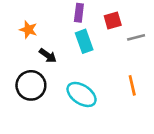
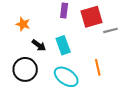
red square: (113, 21) -> (91, 17), size x1.5
cyan rectangle: (84, 41) -> (63, 45), moved
orange line: (132, 85) -> (98, 67), moved

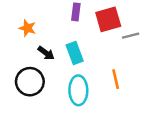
cyan ellipse: (66, 77) -> (78, 90), turned 55

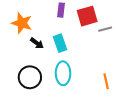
orange star: (27, 28) -> (22, 23), size x1.5
orange line: (116, 79) -> (106, 81), moved
black circle: (30, 82) -> (30, 77), moved

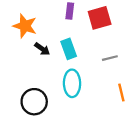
gray line: (105, 29) -> (110, 58), moved
black circle: (30, 77) -> (34, 102), moved

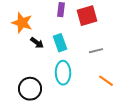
orange line: (121, 92) -> (106, 81), turned -42

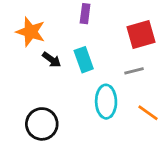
red square: (87, 16) -> (141, 35), moved
cyan ellipse: (63, 73) -> (106, 102), moved

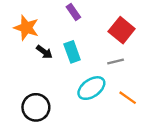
purple rectangle: (85, 14) -> (73, 12), turned -42
red square: (141, 35) -> (122, 30), turned -35
cyan ellipse: (106, 102) -> (91, 88), turned 56

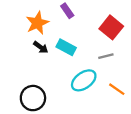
orange star: (26, 28) -> (37, 23), moved, turned 30
cyan rectangle: (72, 52) -> (66, 47), turned -42

